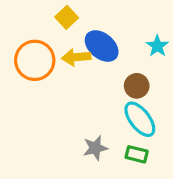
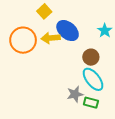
gray star: (95, 148) -> (75, 94), moved

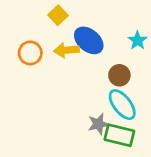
orange circle: (23, 40) -> (30, 53), size x0.7
green rectangle: (91, 103) -> (119, 135), size x1.5

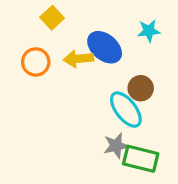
yellow square: (58, 15) -> (52, 18), moved
cyan star: (138, 40) -> (149, 31), moved, turned 30
cyan ellipse: (122, 105) -> (126, 110), moved

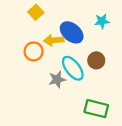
orange circle: (36, 62) -> (34, 51), moved
cyan ellipse: (126, 110) -> (73, 68), moved
gray star: (116, 146) -> (57, 79), moved

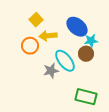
yellow square: (36, 12) -> (36, 20), moved
cyan star: (102, 21) -> (91, 41), moved
blue ellipse: (72, 32) -> (77, 27), moved

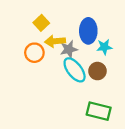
blue ellipse: (77, 27) -> (88, 31), turned 50
brown circle: (86, 54) -> (97, 71), moved
gray star: (51, 71) -> (69, 49), moved

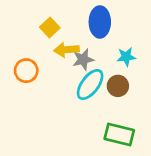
blue ellipse: (88, 31) -> (100, 22), moved
orange circle: (34, 53) -> (26, 71), moved
cyan ellipse: (75, 70) -> (90, 85), turned 75

